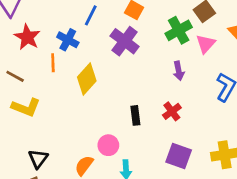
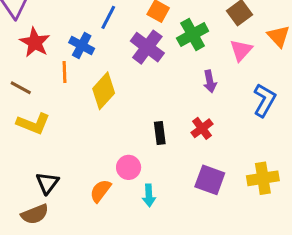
green cross: (179, 30) -> (193, 35), moved

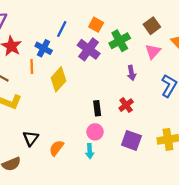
pink circle: (129, 167) -> (95, 132), moved
black triangle: (47, 183) -> (31, 138), moved

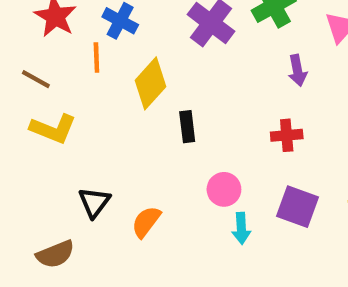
red cross: (126, 105) -> (287, 135), turned 32
black rectangle: (97, 108) -> (187, 127), moved
cyan arrow: (90, 151) -> (241, 228), moved

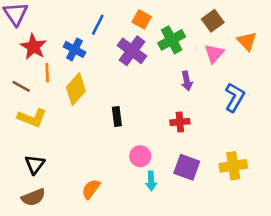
orange line: (96, 58) -> (47, 73), moved
yellow diamond: (150, 83) -> (76, 89), moved
black triangle: (94, 202) -> (35, 164), moved
orange semicircle: (146, 222) -> (91, 189), moved

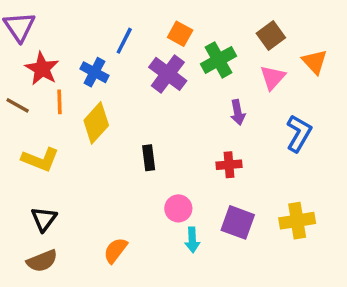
brown line: (21, 86) -> (18, 105), moved

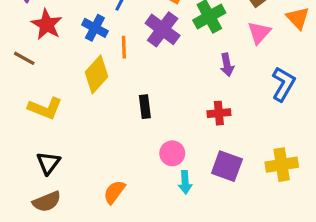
orange line: (60, 102) -> (124, 47), moved

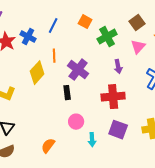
blue cross: (95, 28) -> (28, 37), moved
purple cross: (163, 29) -> (78, 70), moved
red cross: (219, 113) -> (113, 97), size x1.6
pink circle: (172, 153) -> (76, 122), moved

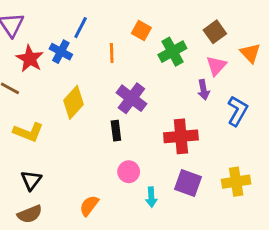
blue line: (53, 26) -> (81, 28), moved
orange line: (54, 56) -> (112, 53), moved
purple arrow: (118, 67) -> (204, 90), moved

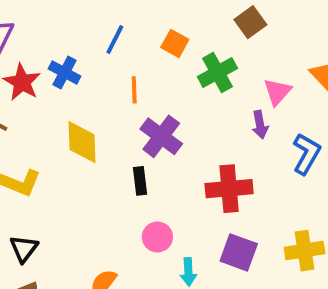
blue line: (81, 28) -> (115, 40), moved
brown square: (215, 32) -> (250, 22), moved
orange line: (112, 53) -> (134, 90), moved
yellow diamond: (74, 102) -> (82, 142), turned -44

